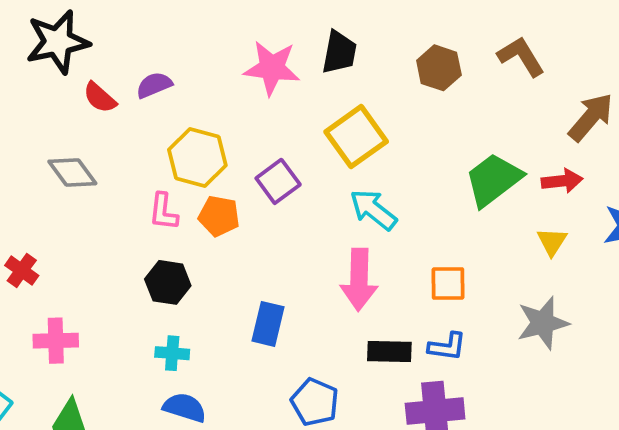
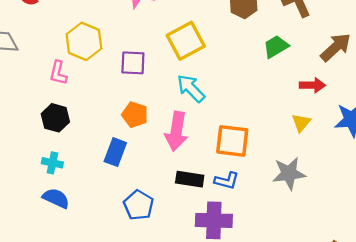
green trapezoid: (493, 180) -> (276, 47), moved, size x0.7
purple square: (278, 181) -> (133, 63), turned 32
orange pentagon: (219, 216) -> (135, 115), moved
orange square: (448, 284) -> (232, 141), size x1.4

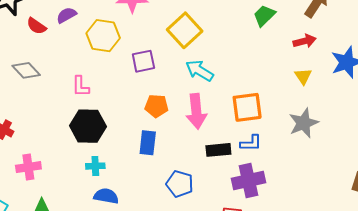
yellow hexagon: (84, 41) -> (103, 36), moved
black hexagon: (55, 118) -> (88, 126), size x1.4

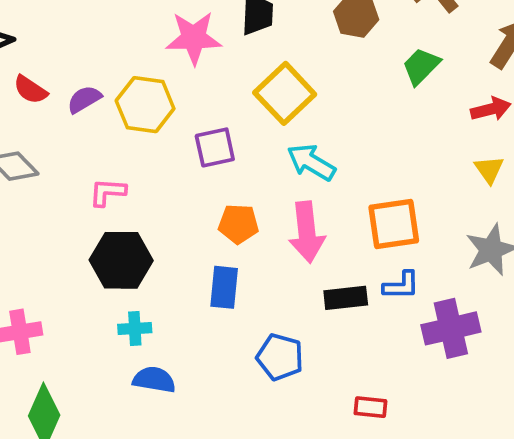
purple semicircle: (66, 15) -> (84, 99), moved
pink L-shape: (81, 86) -> (108, 192), turned 95
purple cross: (249, 181) -> (451, 328), moved

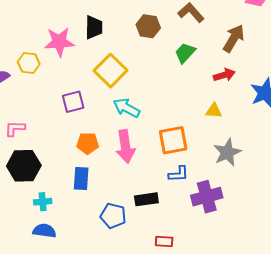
yellow hexagon: (145, 105) -> (29, 63), moved, size x0.7
yellow triangle: (489, 170) -> (214, 111), moved, turned -48
black rectangle: (346, 298) -> (146, 199), moved
cyan cross: (135, 328) -> (43, 202), moved

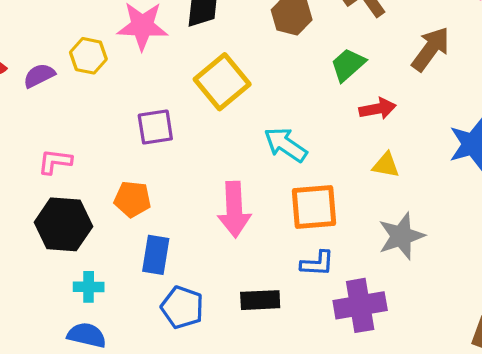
red arrow: (224, 75) -> (378, 109), moved
cyan arrow: (127, 108) -> (286, 145), moved
orange pentagon: (88, 143) -> (133, 199), moved
blue pentagon: (113, 216) -> (182, 307), moved

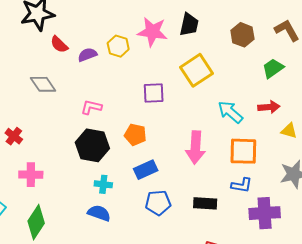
red arrow: (378, 109) -> (269, 107), moved
blue rectangle: (156, 255) -> (146, 170), turned 50
blue pentagon: (182, 307) -> (158, 203), turned -30

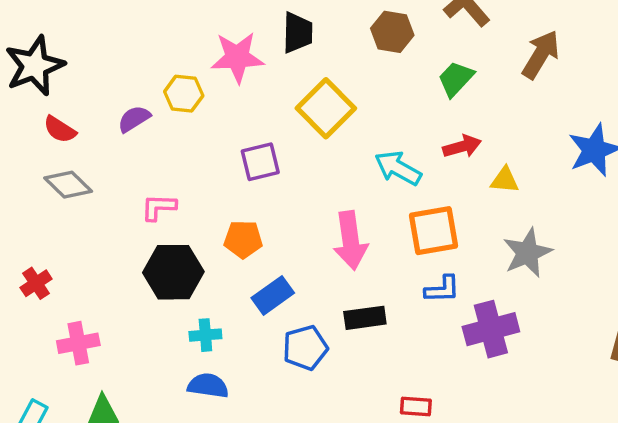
red semicircle: (59, 44) -> (60, 129), moved
red cross: (14, 136) -> (36, 283), turned 30
black rectangle: (205, 203) -> (365, 318), moved

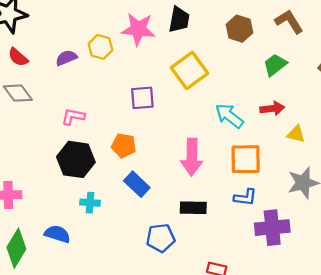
blue rectangle: (273, 295) -> (137, 184), turned 70
blue pentagon: (305, 348) -> (161, 238), moved
blue semicircle: (208, 386) -> (57, 234), moved

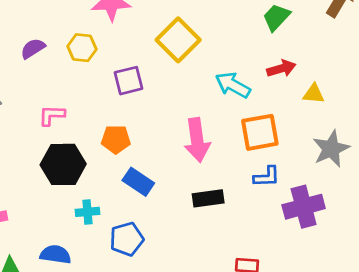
yellow hexagon: (100, 47) -> (82, 48), moved
blue pentagon: (161, 238) -> (127, 239), moved

